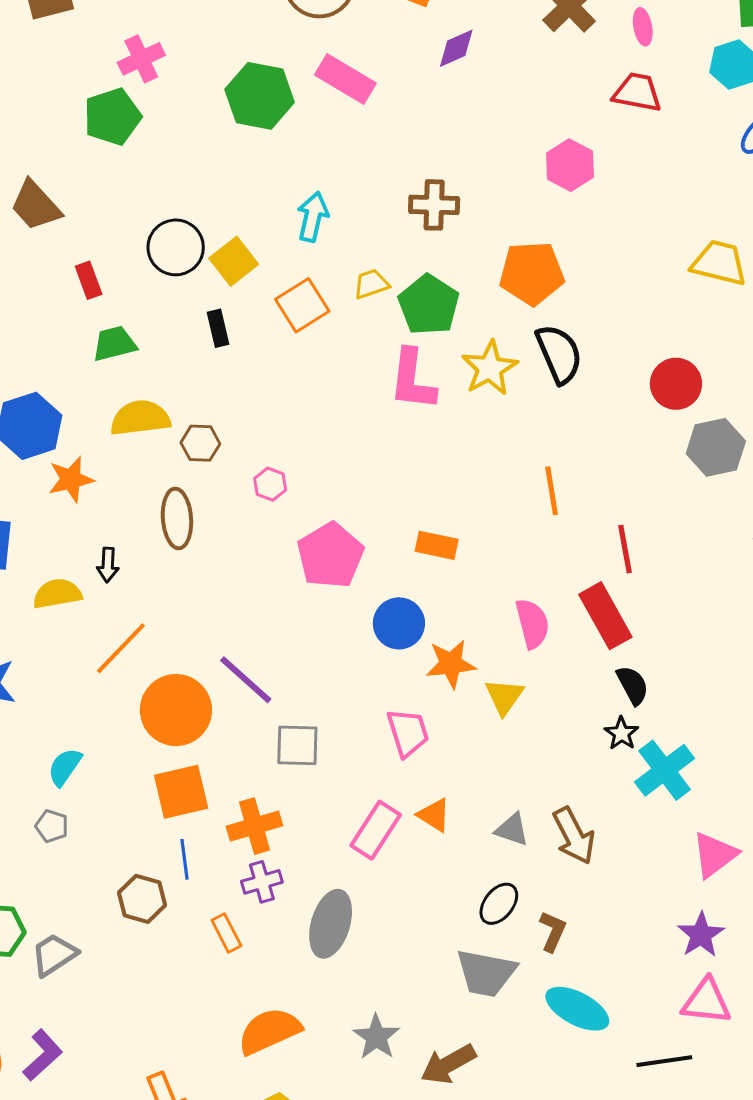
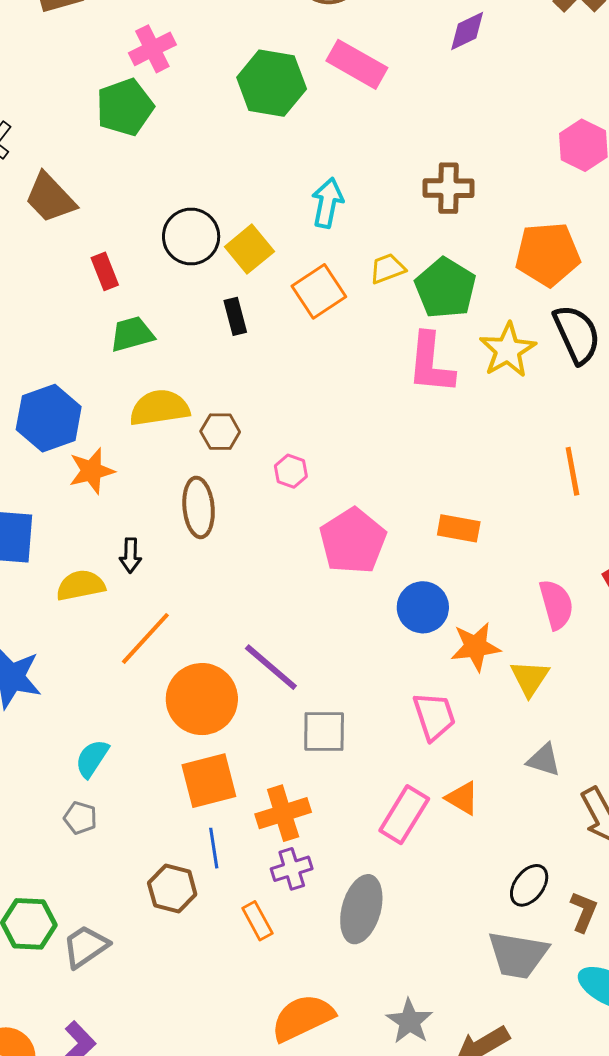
gray triangle: (512, 830) -> (544, 760), moved

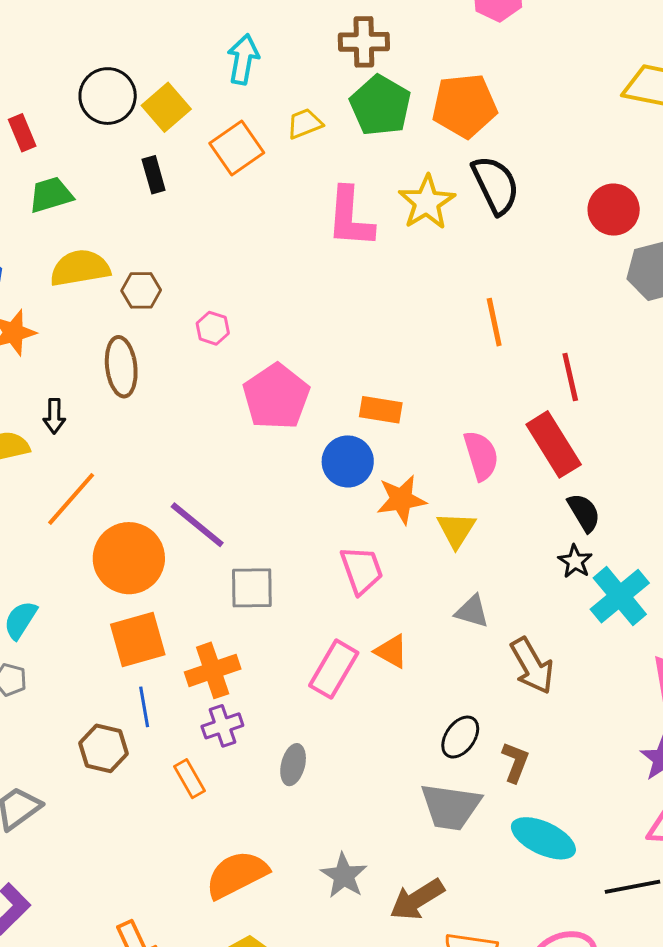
green pentagon: (445, 288) -> (380, 105), moved
orange rectangle: (459, 528) -> (381, 410), moved
gray ellipse: (361, 909) -> (293, 765), size x0.6

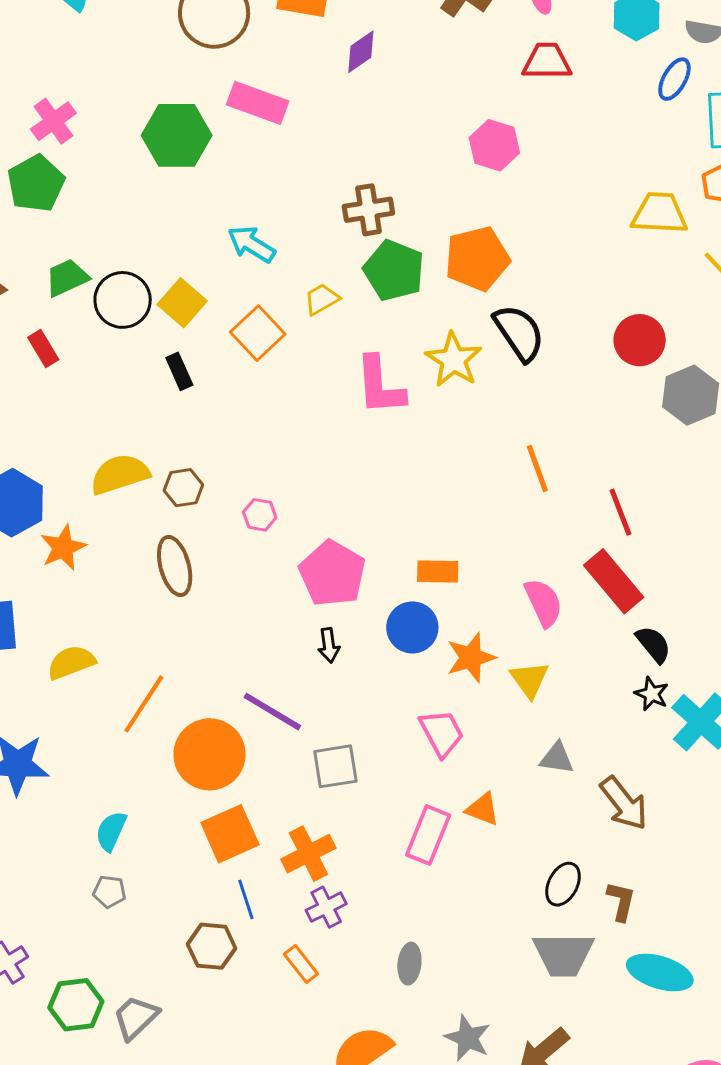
cyan arrow: (243, 59) -> (251, 244), turned -60
green trapezoid: (51, 195) -> (67, 278), moved
black arrow: (54, 416) -> (329, 645), moved
gray ellipse: (293, 765) -> (409, 964), moved

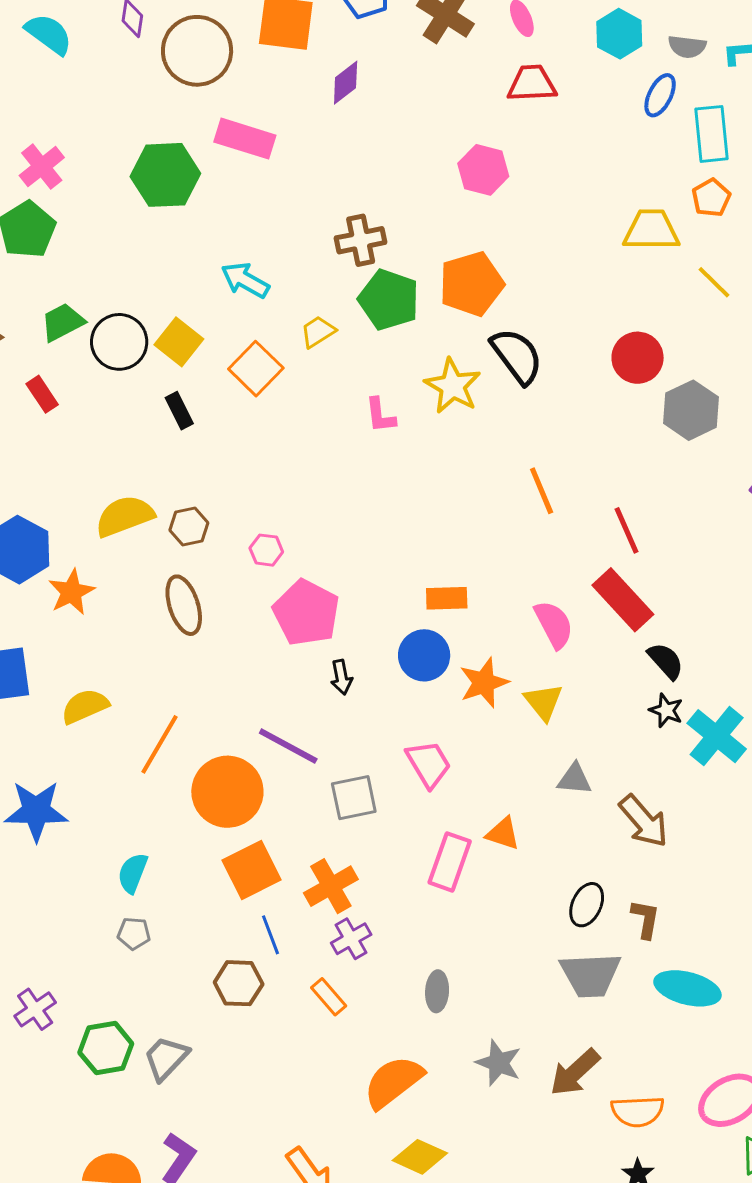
pink L-shape: (380, 386) -> (380, 415), size x0.6
pink pentagon: (332, 574) -> (306, 613), moved
pink trapezoid: (442, 733) -> (429, 764), moved

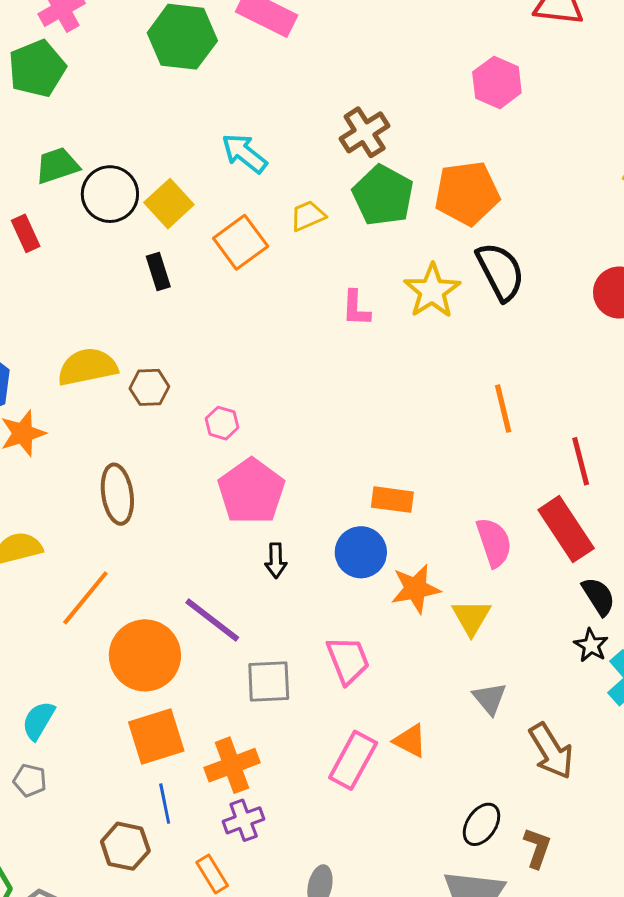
brown cross: (361, 240) -> (365, 132), turned -30
brown ellipse: (184, 605) -> (117, 494), moved
gray triangle: (575, 779) -> (490, 698), turned 36

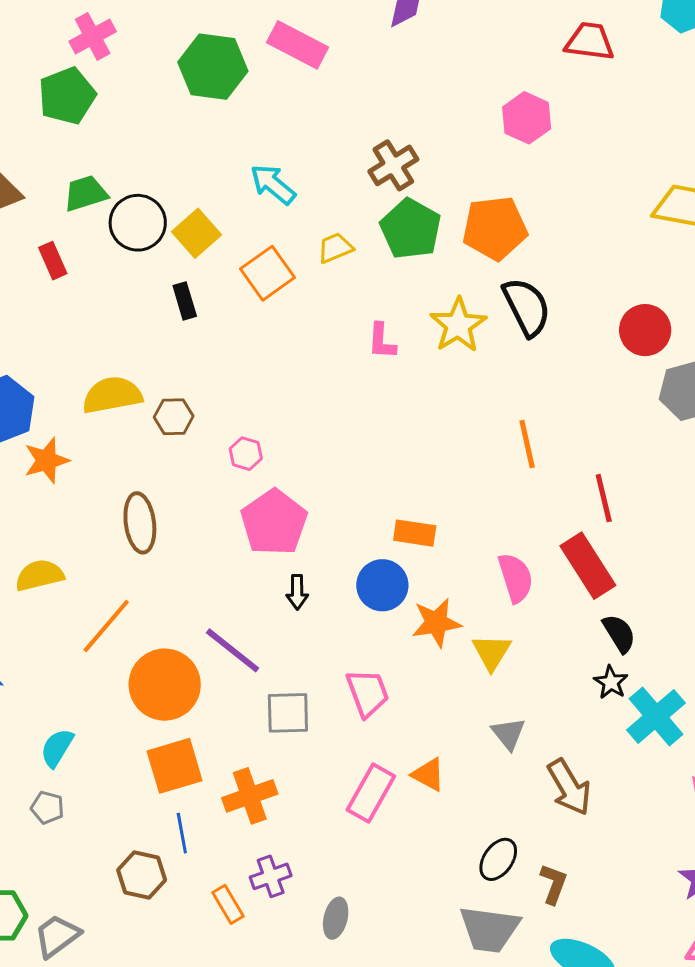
purple cross: (244, 820) -> (271, 876), moved

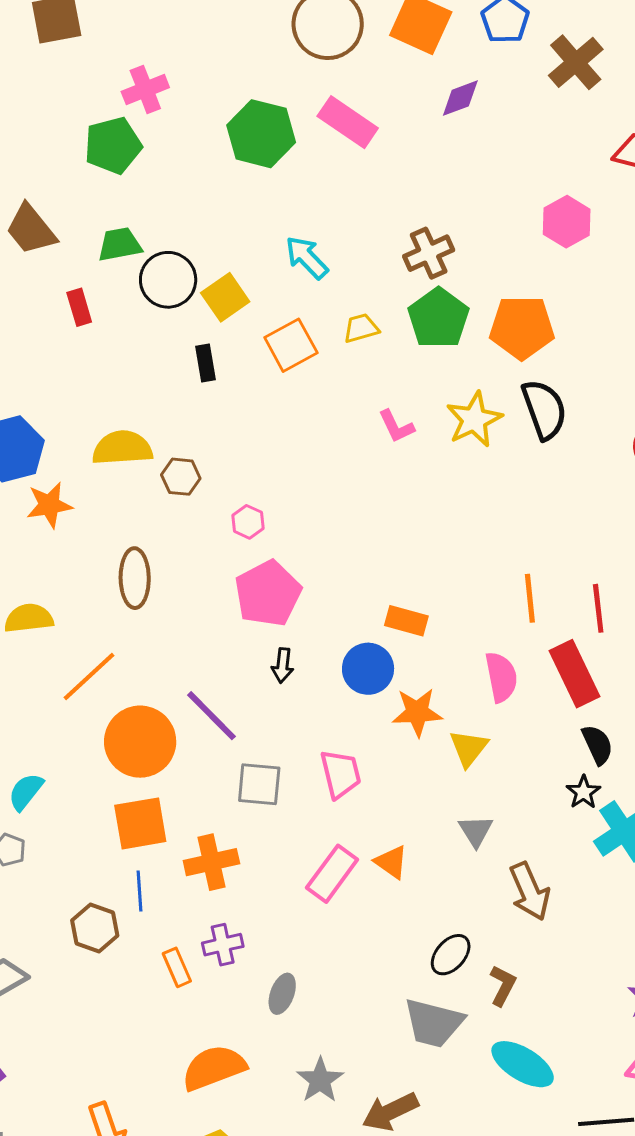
pink L-shape: (382, 341) -> (396, 426), turned -36
orange line: (527, 444) -> (530, 598), moved

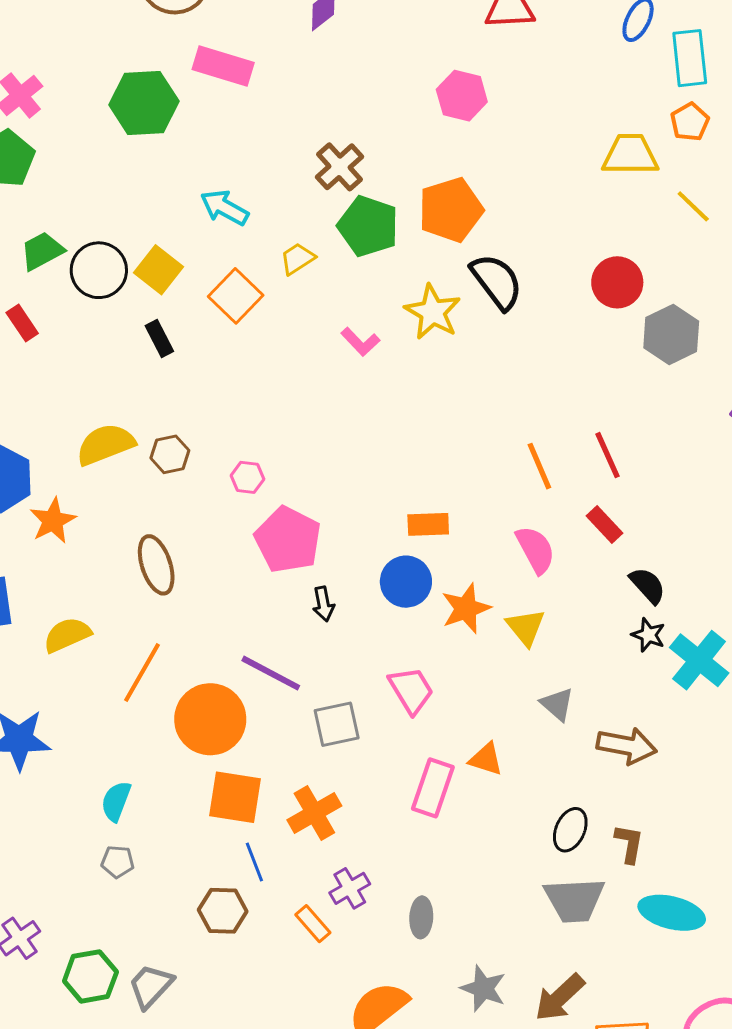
red rectangle: (574, 674) -> (604, 524), size x0.6
orange square: (140, 823) -> (235, 797), turned 36
brown arrow: (530, 891) -> (627, 746), turned -38

